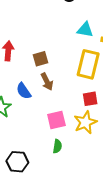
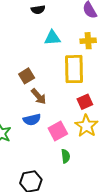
cyan triangle: (85, 30) -> (52, 38), moved
blue semicircle: (24, 91) -> (32, 120), moved, turned -54

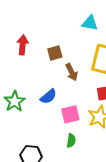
brown arrow: (39, 96) -> (72, 72), moved
blue semicircle: (32, 120) -> (48, 97), turned -42

